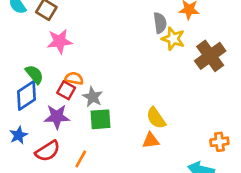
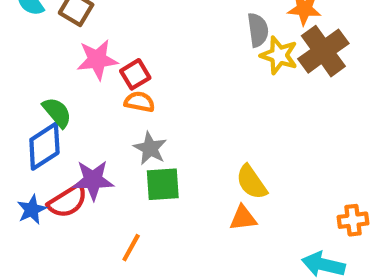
brown cross: (210, 56) -> (323, 51), moved
orange semicircle: (74, 78) -> (139, 102), moved
red square: (66, 90) -> (135, 74), moved, turned 30
red semicircle: (48, 151) -> (68, 201), moved

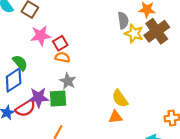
green square: (163, 184) -> (58, 98), moved

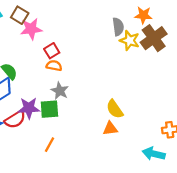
pink star: (41, 36) -> (31, 29), moved

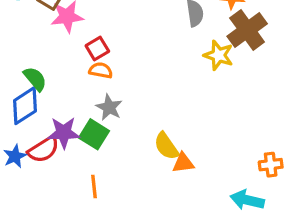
yellow star: (130, 40) -> (218, 55), moved
green square: (49, 109) -> (94, 134), turned 36
yellow semicircle: (115, 109) -> (166, 146), moved
orange line: (49, 145) -> (94, 186), turned -35

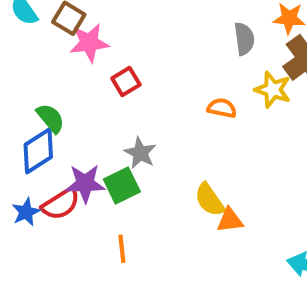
orange semicircle: (101, 70) -> (222, 108), moved
green square: (94, 134) -> (122, 186), turned 32

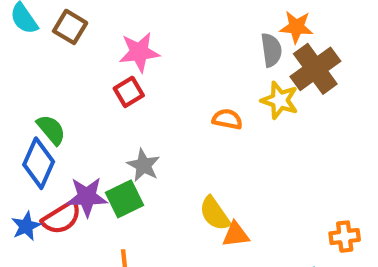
gray semicircle: (244, 39) -> (271, 50), moved
pink star: (89, 43) -> (139, 52), moved
blue diamond: (38, 151) -> (39, 163), turned -33

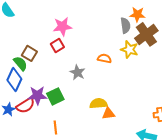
brown square: (70, 27) -> (29, 53), moved
gray star: (143, 165) -> (77, 72), moved
yellow semicircle: (215, 214) -> (98, 103), turned 120

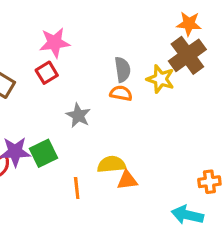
orange star: (137, 14) -> (189, 24), moved
gray semicircle: (125, 25) -> (123, 70), moved
orange line: (55, 127) -> (77, 188), moved

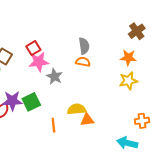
orange star: (189, 24) -> (128, 58), moved
pink star: (55, 43) -> (39, 62), moved
brown cross: (187, 55) -> (137, 31), moved, size x0.7
yellow star: (160, 79) -> (128, 81), moved, turned -30

